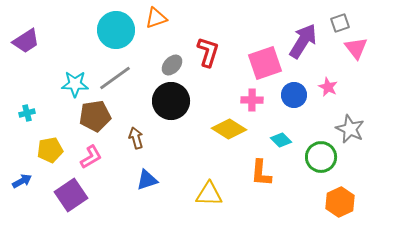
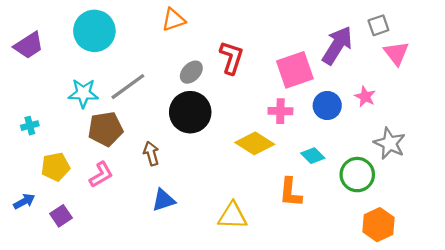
cyan circle: (116, 30) -> (94, 31), moved
purple square: (71, 195) -> (61, 216), moved, size x0.6

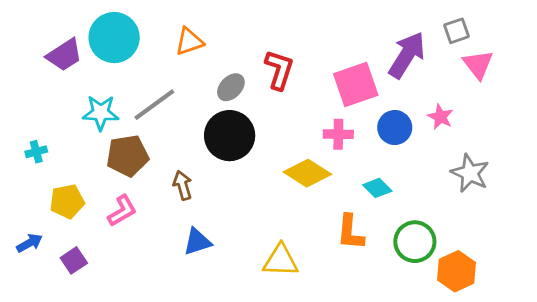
orange triangle: (173, 20) -> (189, 42), moved
purple trapezoid: (29, 45) -> (64, 55), moved
green circle: (357, 175) -> (415, 242), moved

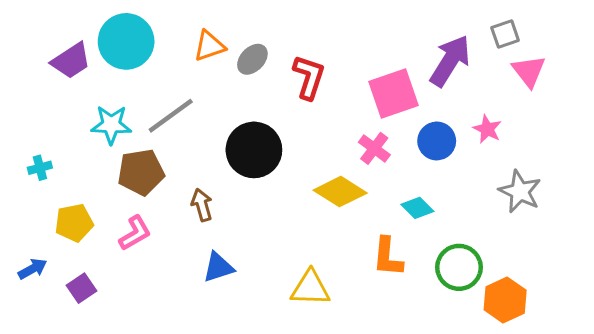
gray ellipse: (231, 87) -> (252, 59), moved
pink cross: (338, 134) -> (374, 148), turned 36

